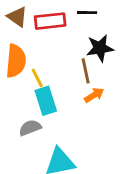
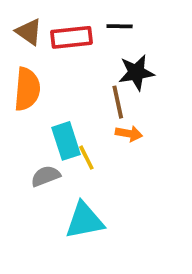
yellow line: (37, 78) -> (86, 158), moved
orange arrow: (94, 95) -> (129, 134), turned 42

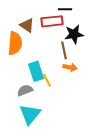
brown triangle: (29, 32) -> (27, 25), moved
red rectangle: (71, 37) -> (52, 21), moved
cyan triangle: (84, 220) -> (30, 114), moved, turned -40

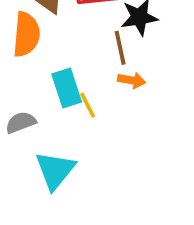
gray semicircle: (25, 90) -> (21, 122), moved

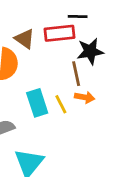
yellow line: (88, 105) -> (61, 104), moved

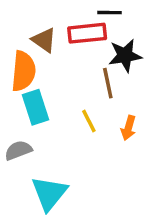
orange arrow: (85, 97) -> (128, 128), moved, turned 96
cyan rectangle: (37, 103) -> (35, 107), moved

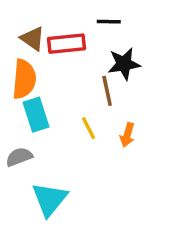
red rectangle: (87, 33) -> (66, 44), moved
brown triangle: (44, 40) -> (33, 39), moved

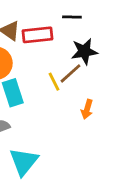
brown line: (107, 91) -> (71, 73), turned 60
yellow line: (88, 128) -> (54, 82), moved

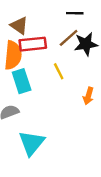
red rectangle: (37, 35) -> (33, 44), moved
brown line: (71, 73) -> (69, 38), moved

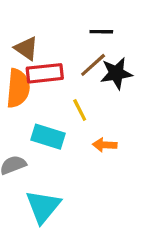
cyan rectangle: (22, 81) -> (48, 137), moved, turned -55
orange arrow: (88, 96) -> (105, 145), moved, turned 77

